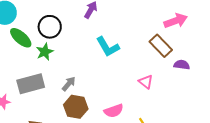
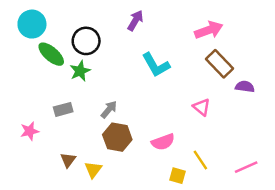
pink arrow: (176, 21) -> (209, 30), moved
gray rectangle: (31, 84) -> (63, 109), size x0.6

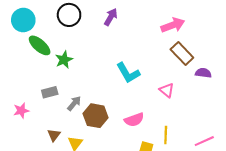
black circle: (86, 41) -> (69, 15), moved
cyan L-shape: (156, 65) -> (128, 73), moved
gray arrow: (109, 109) -> (74, 103), moved
yellow line: (200, 160) -> (166, 135), turned 36

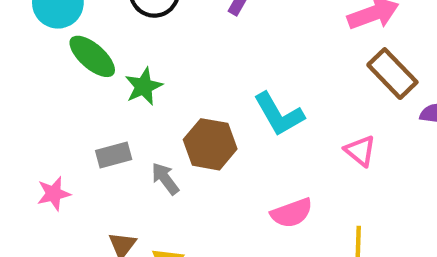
gray arrow: (74, 103) -> (165, 179), turned -77
brown hexagon: (96, 116) -> (210, 144), moved

